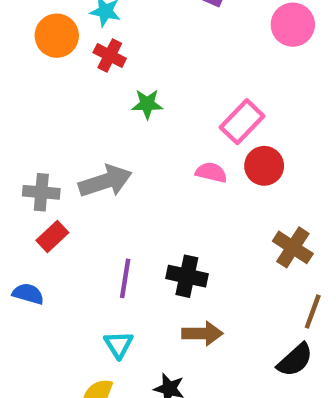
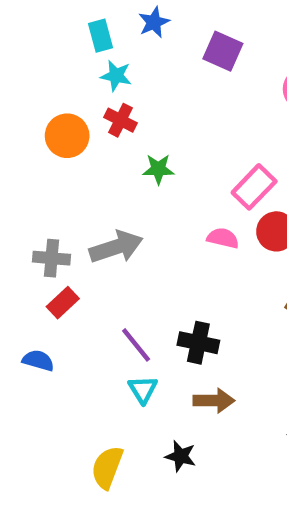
orange circle: (57, 36) -> (67, 136), moved
purple line: (125, 278) -> (136, 345), turned -48
cyan triangle: (119, 345) -> (143, 389), moved

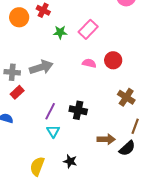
pink rectangle: (254, 187) -> (88, 29), moved
purple line: (136, 345) -> (50, 111), turned 66
brown arrow: (214, 401) -> (106, 139), moved

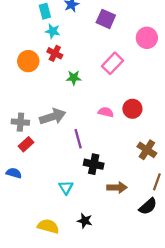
pink rectangle: (88, 29) -> (112, 63), moved
purple line: (50, 111) -> (78, 139), moved, turned -42
brown arrow: (106, 139) -> (117, 187), moved
yellow semicircle: (37, 166) -> (48, 226), turned 84

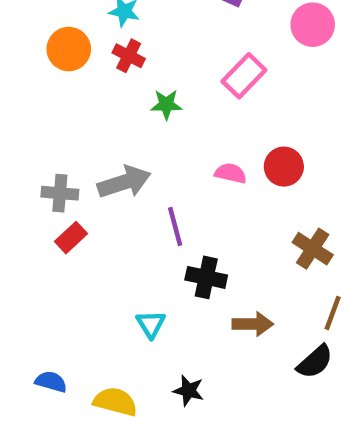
orange circle: (28, 61) -> (69, 49), moved
blue semicircle: (14, 173) -> (51, 382), moved

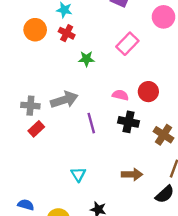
black cross: (206, 277) -> (129, 122), moved

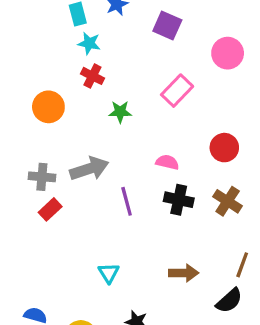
orange circle: (35, 30) -> (48, 107), moved
red circle: (148, 92) -> (224, 148), moved
brown cross: (164, 135) -> (228, 201), moved

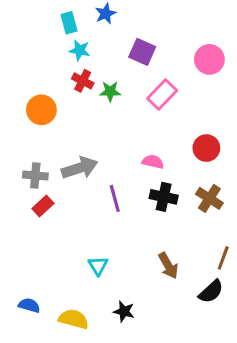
purple square: (167, 25) -> (142, 52), moved
green star: (120, 112) -> (110, 92), moved
brown arrow: (184, 273) -> (168, 266), turned 60

